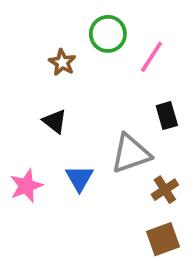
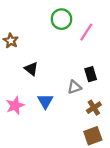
brown star: (62, 62) -> (11, 41), moved
black rectangle: (167, 116) -> (91, 74), moved
gray triangle: (131, 154) -> (74, 87), size x0.6

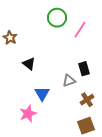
pink star: (15, 105) -> (28, 114), moved

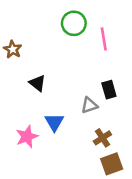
pink line: (80, 30) -> (104, 39), turned -42
brown cross: (87, 100) -> (102, 138), moved
pink star: (28, 114) -> (27, 137), moved

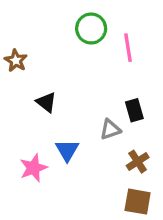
brown cross: (102, 138) -> (138, 162), moved
brown square: (112, 164) -> (138, 202), turned 30

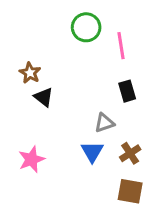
brown star: (16, 61) -> (30, 73), moved
black rectangle: (134, 110) -> (127, 91), moved
blue triangle: (67, 150) -> (92, 152), moved

